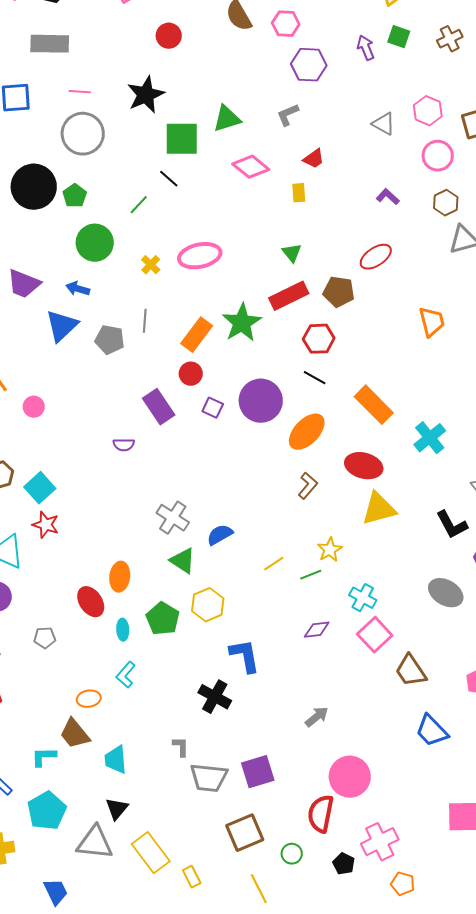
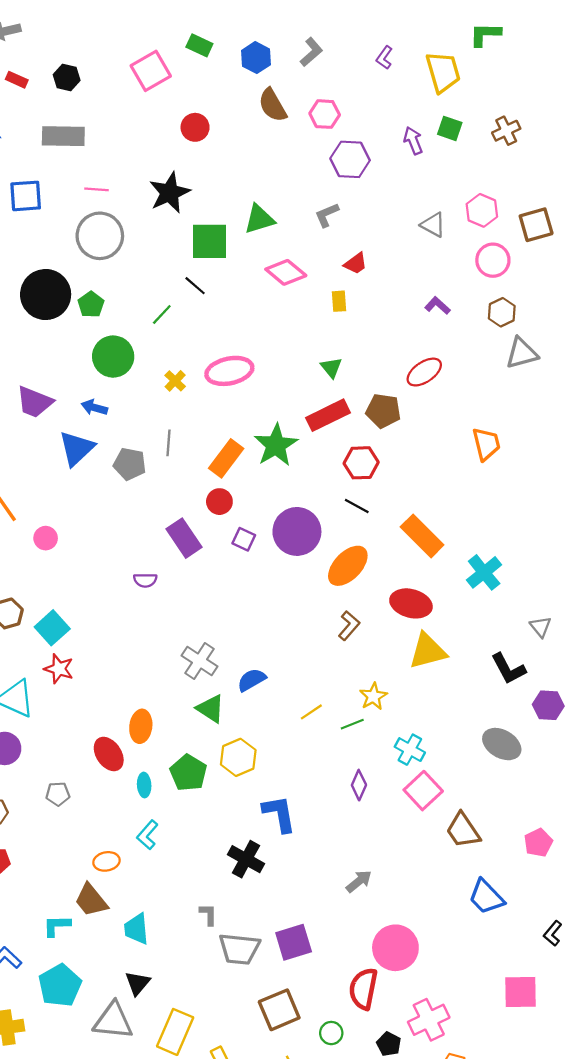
purple diamond: (317, 630) -> (359, 785), turned -60
yellow rectangle: (151, 853) -> (175, 1032), turned 60

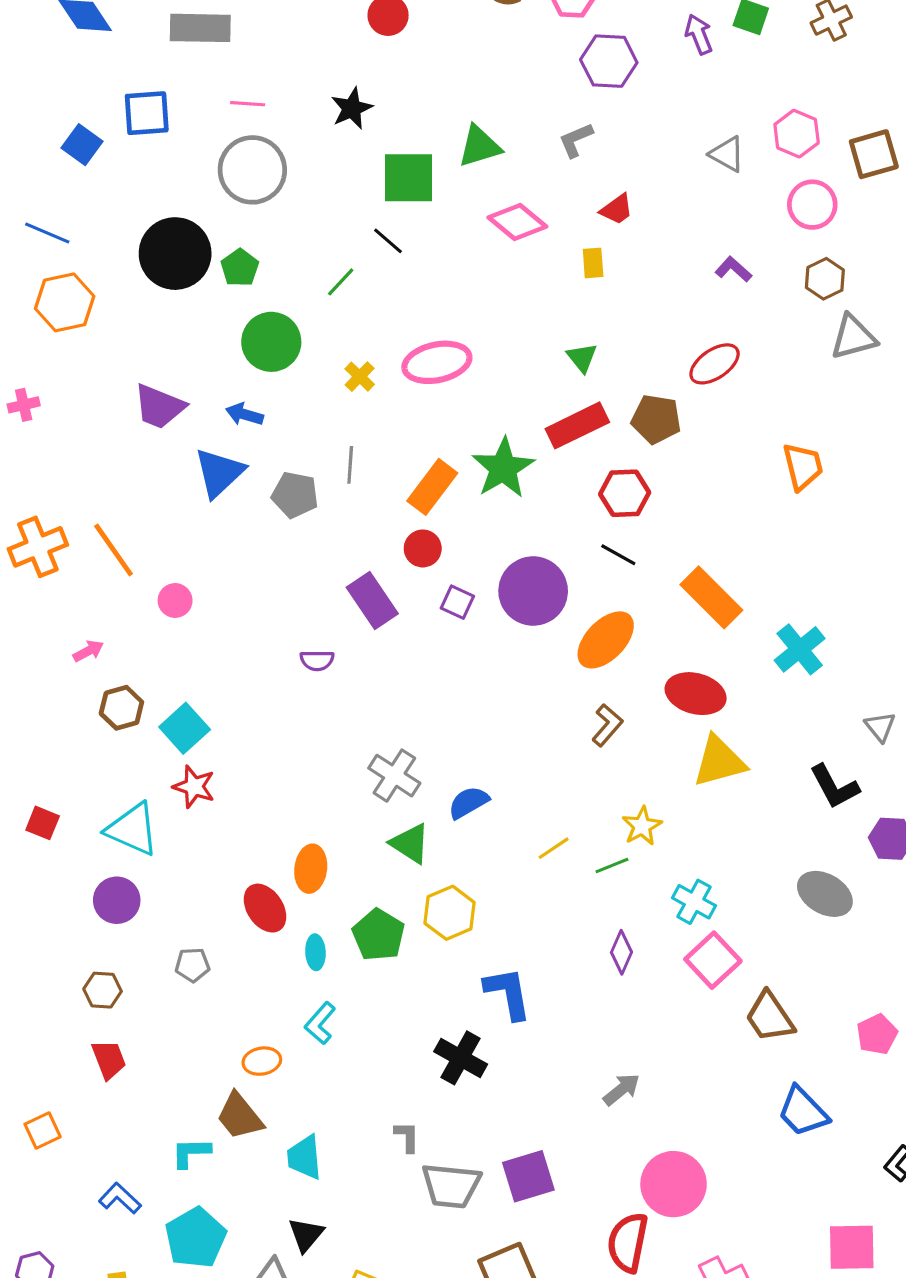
black star: (170, 193) -> (352, 108), size x0.7

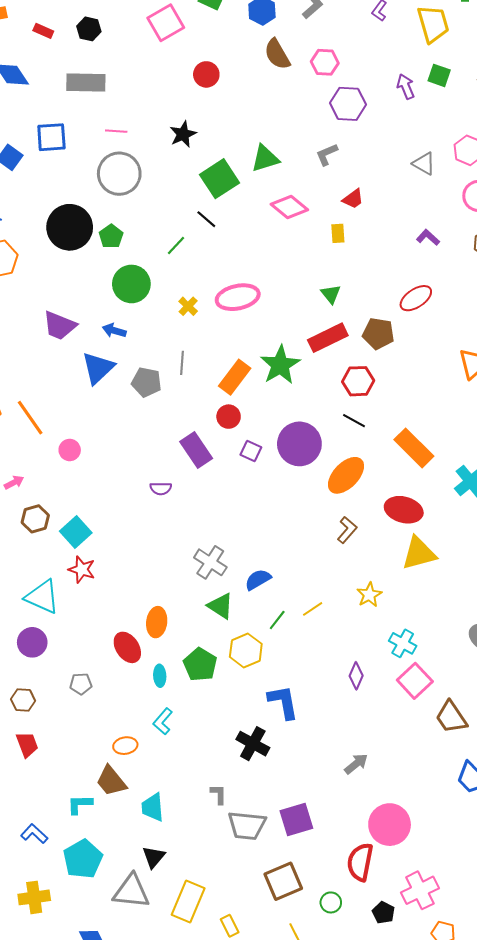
green square: (409, 178) -> (219, 179), turned -33
green line: (612, 866) -> (277, 620), moved, turned -30

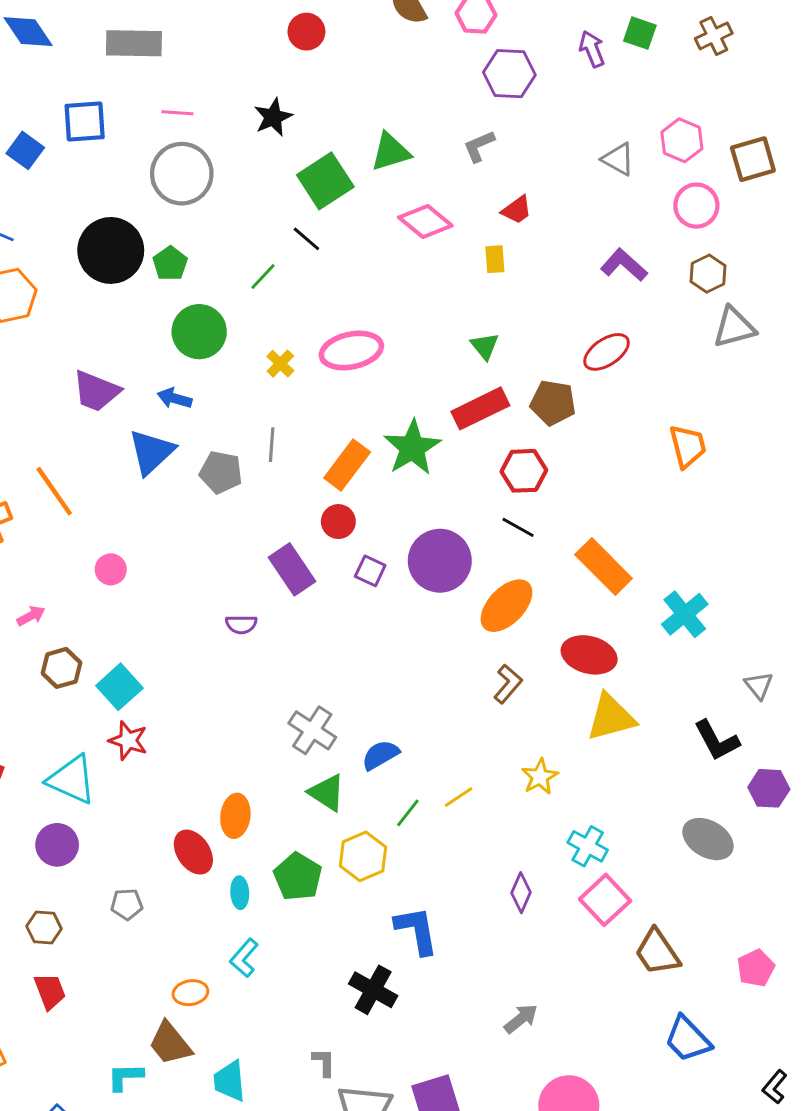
purple L-shape: (428, 237) -> (624, 265), size x1.4
orange line: (30, 418) -> (54, 491), moved

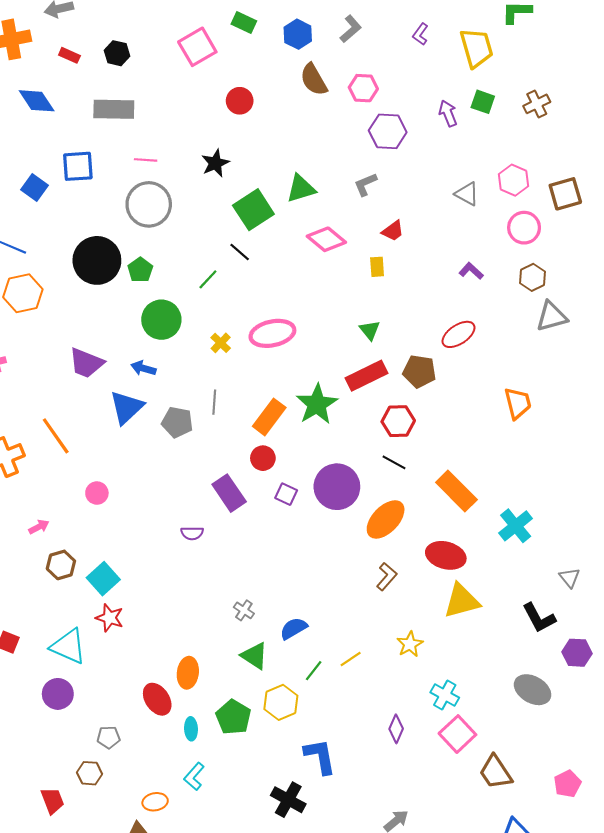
purple L-shape: (624, 265) -> (471, 271), size x0.7
gray cross: (312, 730) -> (244, 610), size x0.6
brown hexagon: (44, 927) -> (90, 773), moved

